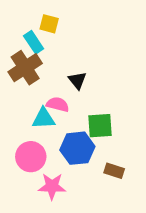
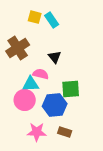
cyan rectangle: (34, 42) -> (52, 20), moved
pink circle: (31, 157) -> (25, 100), moved
brown rectangle: (114, 171) -> (65, 132), moved

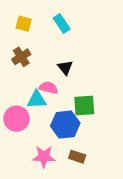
yellow square: (35, 17) -> (24, 24), moved
brown cross: (18, 48) -> (21, 57), size x0.7
pink circle: (25, 100) -> (16, 119), moved

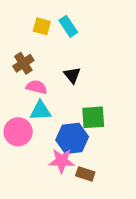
yellow square: (24, 24) -> (42, 26), moved
pink semicircle: (49, 88) -> (37, 87), moved
pink star: (44, 157) -> (62, 161), moved

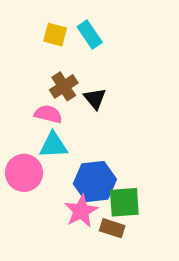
brown cross: (23, 63) -> (64, 86), moved
green square: (93, 117) -> (124, 202), moved
pink star: (62, 161) -> (81, 211), turned -30

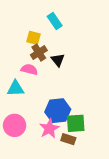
yellow square: (55, 35) -> (34, 38), moved
cyan triangle: (53, 145) -> (16, 88), moved
pink circle: (24, 173) -> (15, 125), moved

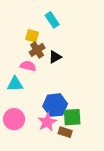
black triangle: (58, 60) -> (55, 57), turned 40

